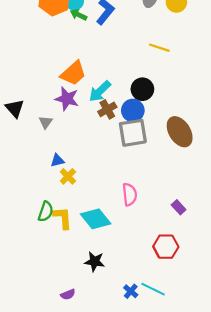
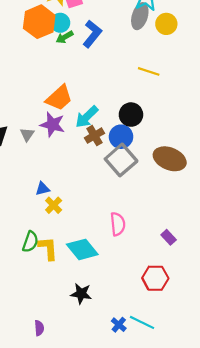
green arrow: (79, 15) -> (65, 37), turned -56
gray triangle: (46, 122) -> (27, 134), moved
brown ellipse: (180, 132) -> (170, 159), turned -36
gray square: (133, 133) -> (121, 160), turned -32
purple semicircle: (68, 294) -> (39, 328), moved, turned -72

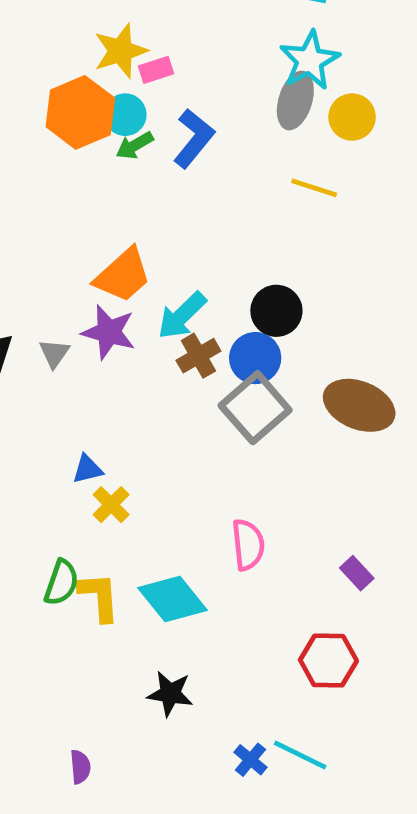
yellow line: (149, 71) -> (314, 188), moved

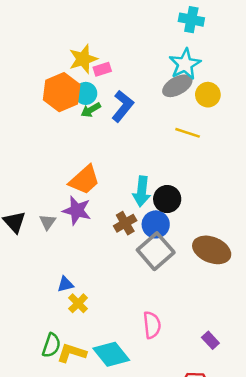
gray ellipse: (295, 100) -> (177, 86), turned 44
cyan arrow: (182, 316) -> (142, 191), moved, turned -40
yellow L-shape: (99, 597) -> (72, 353), turned -68

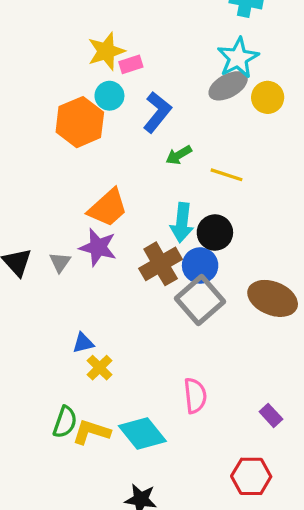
orange hexagon: (62, 92) -> (80, 122), moved
green arrow: (91, 110) -> (179, 155), moved
yellow line: (188, 133) -> (226, 175), moved
brown cross: (125, 223) -> (161, 264), size x1.4

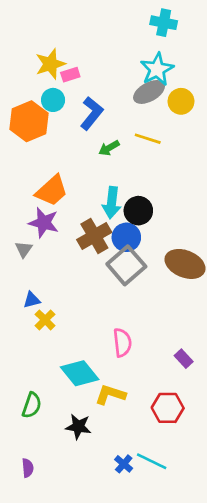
yellow line: (226, 175) -> (148, 139), moved
gray triangle: (60, 262) -> (24, 249), moved
green semicircle: (65, 422) -> (32, 405), moved
yellow L-shape: (91, 432) -> (110, 395), moved

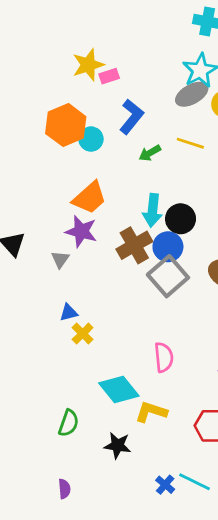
cyan circle: (53, 100) -> (91, 139), moved

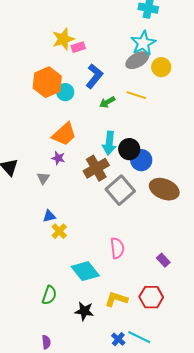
purple star: (81, 231) -> (58, 158), size x0.6
blue circle: (168, 247) -> (141, 160), moved
yellow L-shape: (151, 412) -> (116, 299), moved

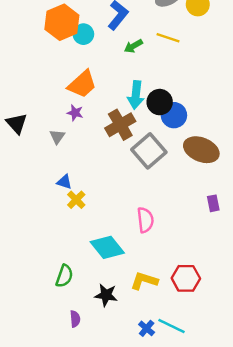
blue triangle: (49, 216) -> (64, 182), turned 32
purple rectangle: (163, 260) -> (213, 203), moved, turned 32
purple semicircle: (46, 342) -> (75, 319), moved

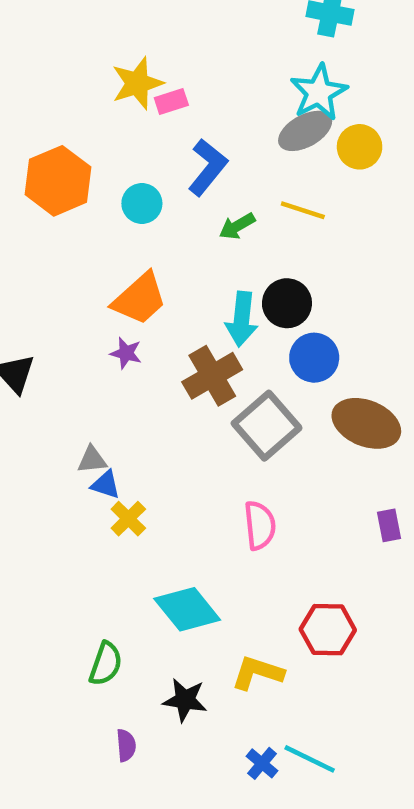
orange hexagon: (62, 22) -> (58, 181), moved
black circle: (160, 102) -> (287, 303), moved
gray triangle: (57, 137) -> (92, 460), moved, turned 49
pink semicircle: (145, 220) -> (260, 525), moved
red hexagon: (186, 278) -> (328, 630), moved

